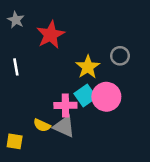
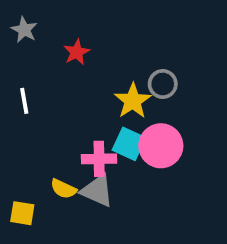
red star: (51, 35) -> (77, 52), size x0.6
gray circle: (120, 56) -> (163, 84), moved
cyan square: (85, 96) -> (129, 144), turned -30

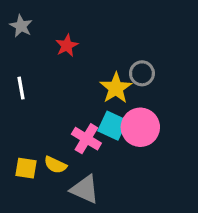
pink cross: (99, 159) -> (86, 139), turned 32
gray triangle: (97, 191) -> (85, 189), moved
yellow square: (22, 213) -> (26, 168), moved

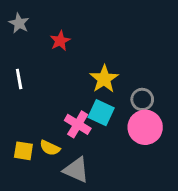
gray circle: (142, 73) -> (142, 99), moved
pink circle: (140, 127) -> (145, 127), moved

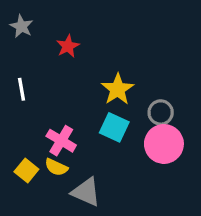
pink cross: (78, 124) -> (61, 141), moved
yellow square: (23, 151) -> (26, 170), turned 30

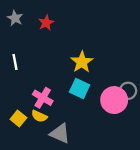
red star: (68, 46) -> (46, 23), moved
gray circle: (161, 112) -> (128, 91), moved

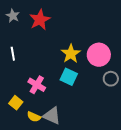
red star: (46, 23) -> (40, 20), size x1.5
pink circle: (114, 100) -> (99, 55), moved
yellow semicircle: (39, 116) -> (34, 117), moved

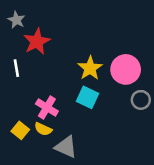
red star: (40, 20) -> (37, 42), moved
yellow semicircle: (34, 117) -> (43, 129), moved

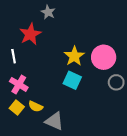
gray star: (16, 20) -> (48, 12), moved
pink cross: (47, 108) -> (19, 84), moved

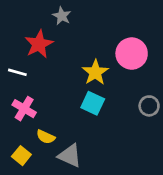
white line: (14, 56) -> (17, 72), turned -64
pink circle: (104, 57) -> (132, 54), moved
yellow square: (17, 107) -> (21, 156), moved

